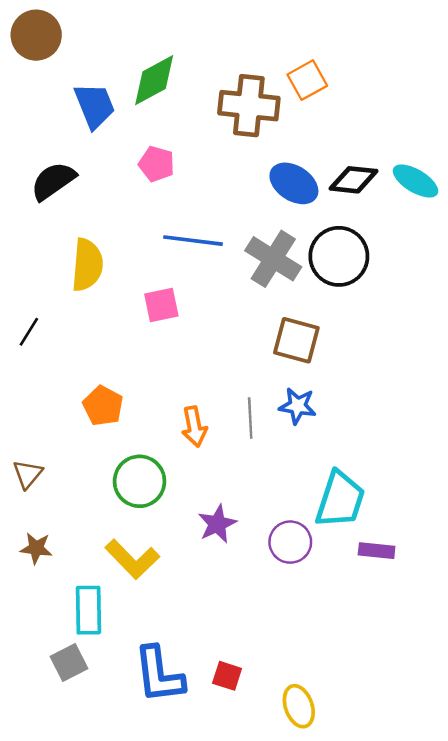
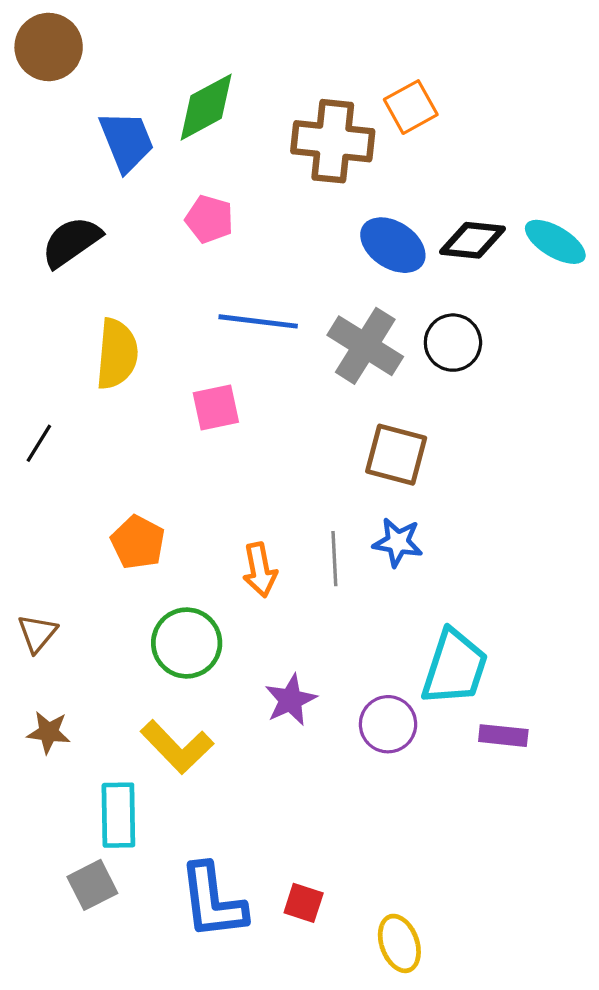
black circle: (339, 256) -> (453, 343), size x0.7

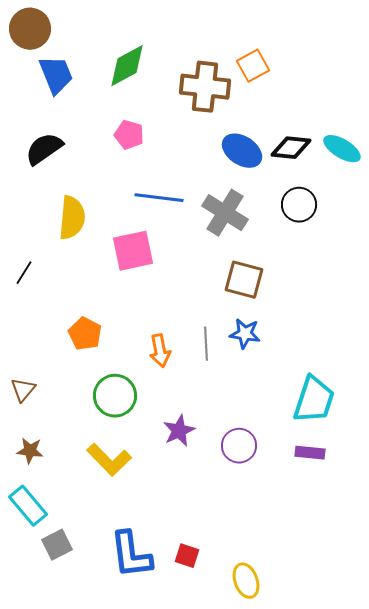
blue trapezoid: (127, 141) -> (56, 75), moved
black circle: (453, 343) -> (299, 205), moved
pink square: (216, 408) -> (133, 251), size x1.4
cyan trapezoid: (455, 667) -> (314, 400), moved
cyan rectangle: (118, 815) -> (28, 506), moved, turned -39

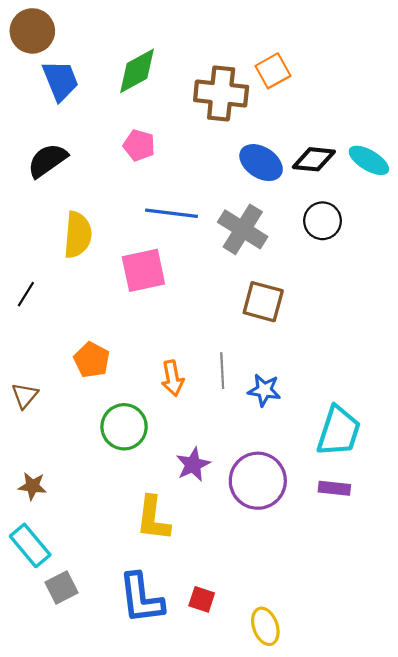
blue star: (245, 334) -> (264, 390), moved
brown triangle: (23, 390) -> (25, 396), moved
purple circle: (239, 446) -> (258, 481), size x1.5
yellow L-shape: (109, 460) -> (153, 518), moved, turned 51

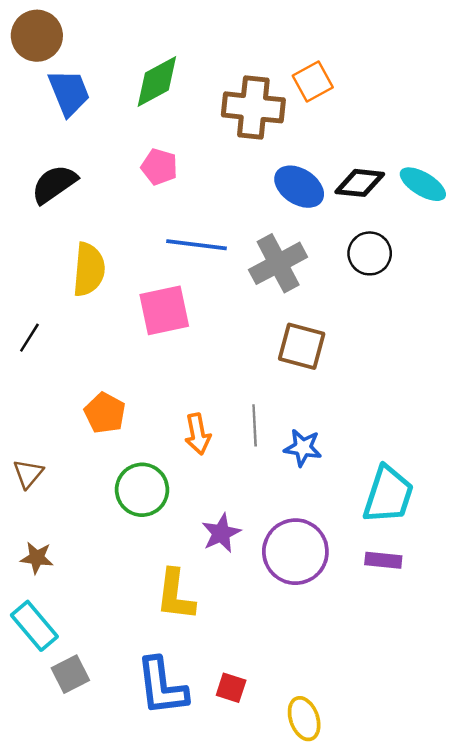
gray cross: (243, 229) -> (278, 263), turned 30
brown triangle: (25, 396) -> (28, 474), moved

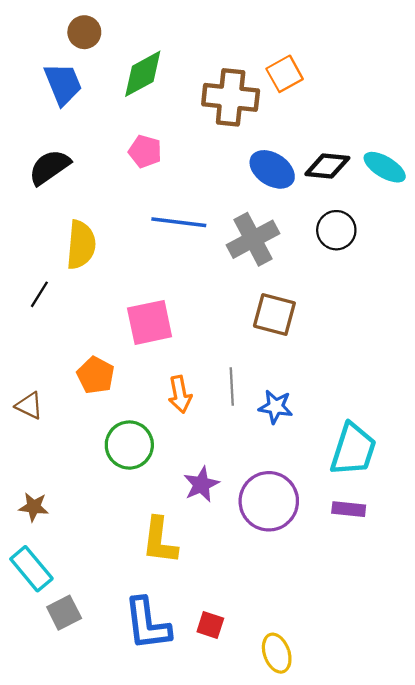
brown circle: (37, 36) -> (84, 32), moved, size x0.7
pink square: (164, 310) -> (150, 322), moved
black line: (29, 338) -> (39, 294), moved
brown triangle: (28, 474) -> (29, 406), moved, turned -44

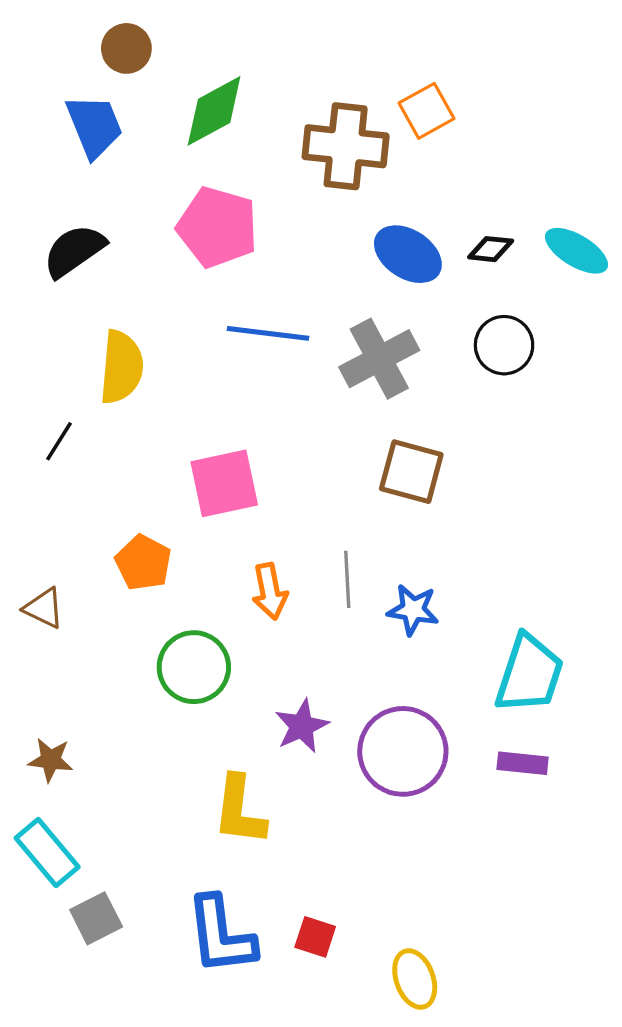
pink pentagon: (145, 151) -> (217, 227), size x1.6
black diamond: (327, 166) -> (491, 249), size x0.7

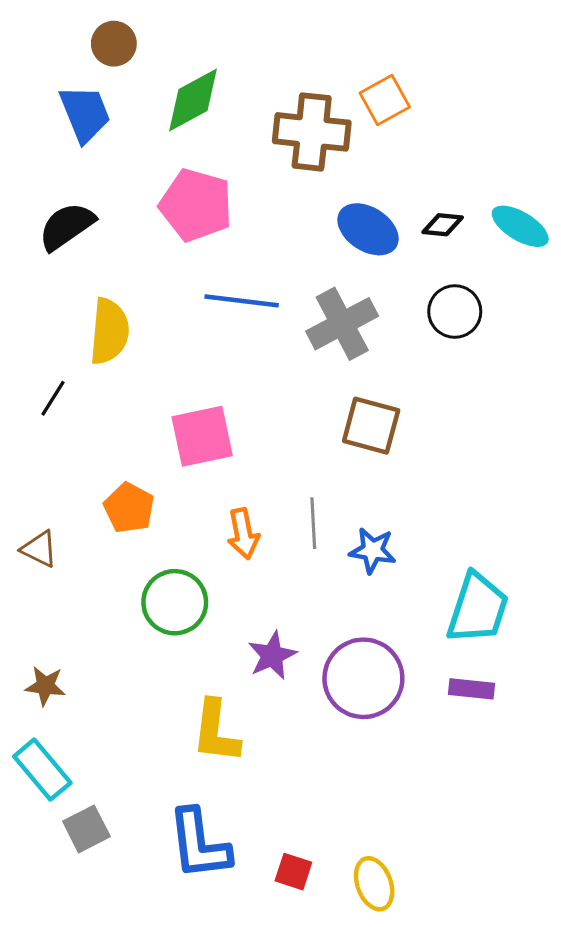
red square: (315, 937) -> (293, 872), moved

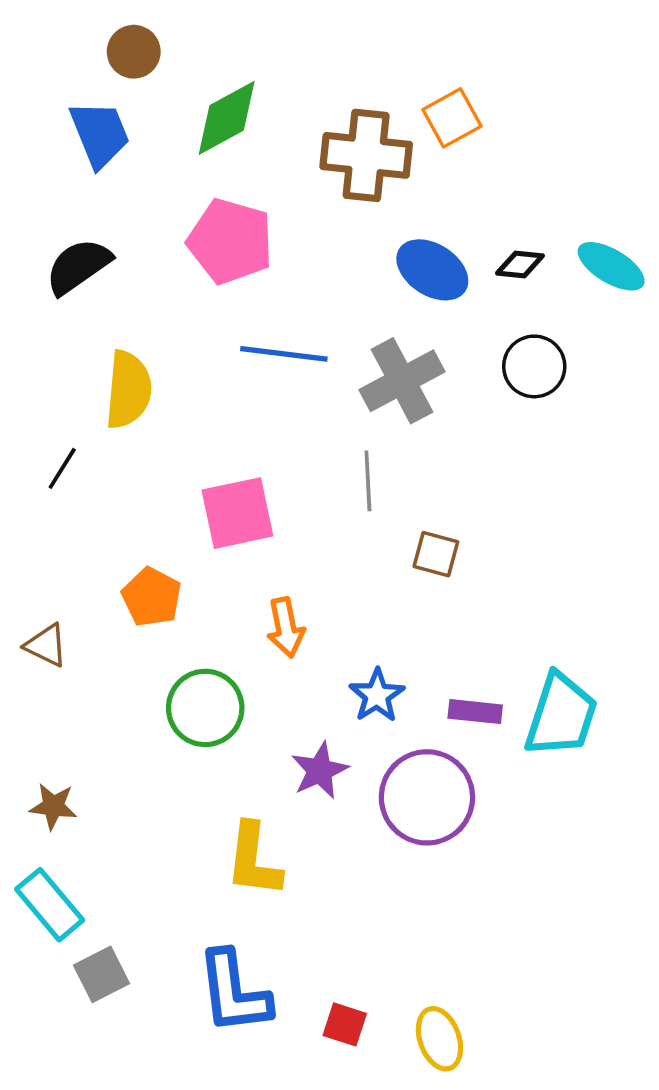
brown square: (371, 426) -> (436, 554), moved, size x0.7
gray line: (313, 523) -> (368, 481), moved
blue star: (373, 550) -> (377, 695), moved, turned 30
purple rectangle: (471, 689) -> (475, 712), moved

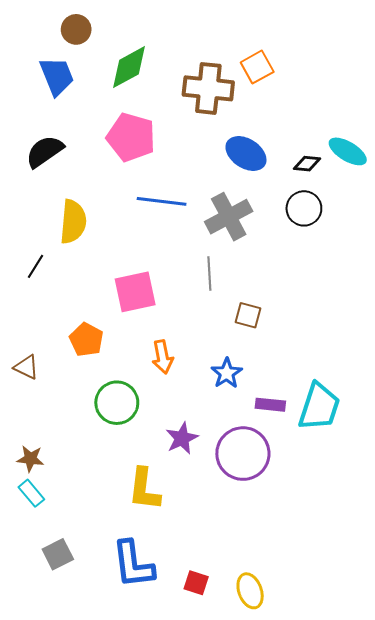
black diamond: (520, 265) -> (307, 164), moved
blue star: (377, 695) -> (227, 373), moved
cyan rectangle: (50, 905) -> (31, 493), moved, size x0.7

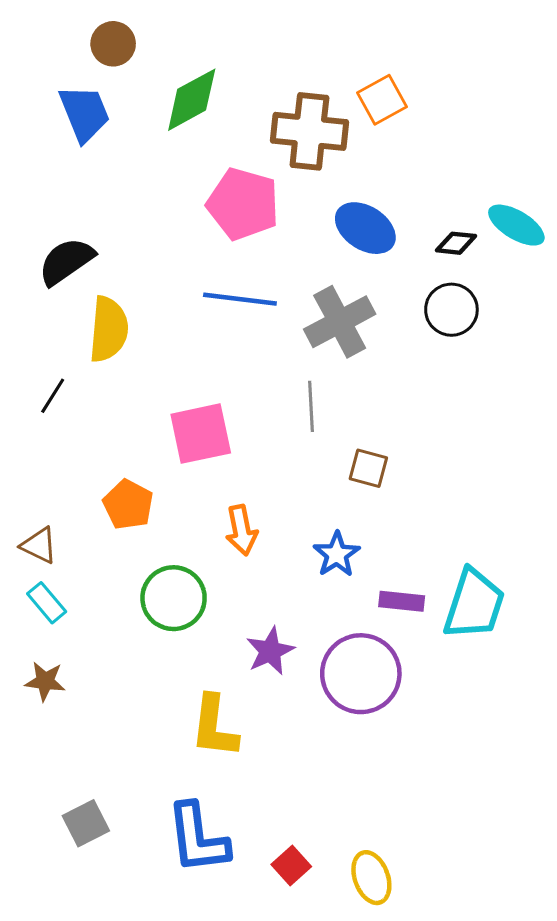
pink pentagon: (131, 137) -> (243, 204), moved
black semicircle: (45, 151) -> (66, 261), moved
cyan rectangle: (31, 493) -> (47, 603), moved
red square: (196, 583) -> (291, 866), turned 30

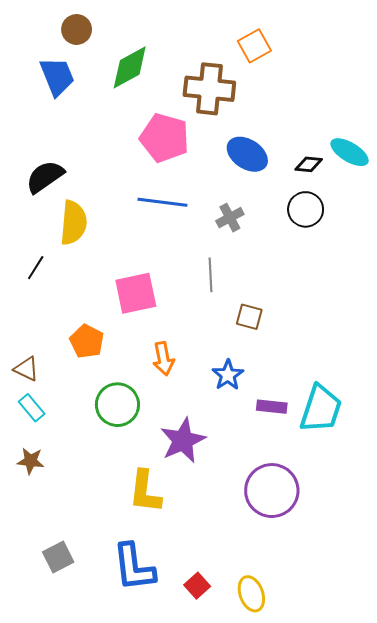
orange square: (382, 100) -> (254, 46), moved
gray cross: (340, 322) -> (230, 218), size x0.6
purple star: (270, 651) -> (183, 440), size x1.4
purple circle: (361, 674) -> (272, 491), moved

